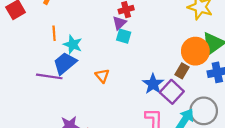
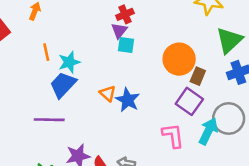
cyan star: (73, 45) -> (69, 62), turned -30
orange circle: (195, 51) -> (179, 59), moved
purple line: (49, 76) -> (49, 120), moved
blue star: (153, 84) -> (128, 100), moved

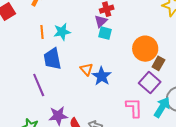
cyan star: (69, 62) -> (62, 32), moved
blue trapezoid: (63, 85) -> (52, 59), turned -60
purple line: (49, 120) -> (39, 85), turned 60

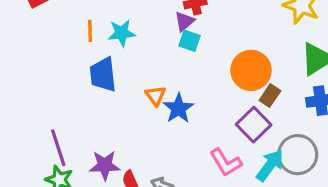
purple line: (39, 85) -> (58, 148), moved
pink L-shape: (134, 108) -> (226, 162), turned 145

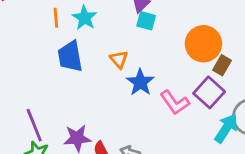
cyan star: (122, 33) -> (85, 18), turned -30
orange triangle: (156, 96) -> (119, 59), moved
pink L-shape: (226, 162) -> (175, 102), moved

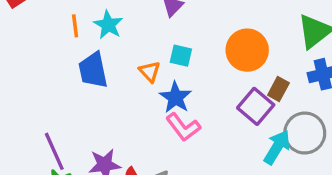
cyan square: (146, 21) -> (181, 56), moved
brown rectangle: (222, 65) -> (278, 89), moved
pink L-shape: (175, 102) -> (183, 127), moved

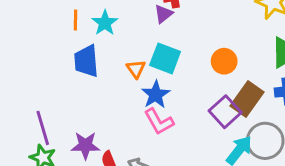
orange circle: (247, 50) -> (224, 61), size x0.7
cyan square: (181, 56) -> (165, 58), size x1.5
brown rectangle: (278, 89) -> (247, 99), size x1.6

